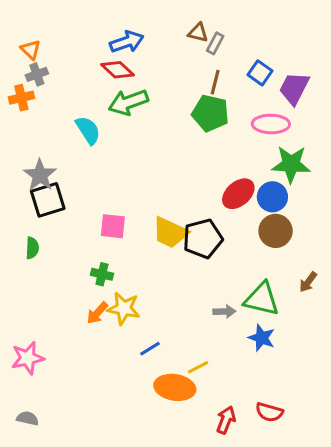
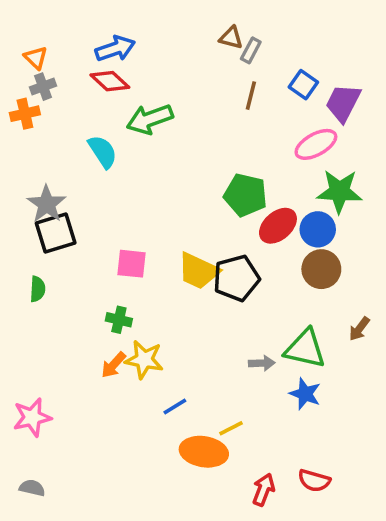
blue arrow: (127, 42) -> (115, 49), moved
red diamond: (117, 70) -> (110, 81), moved
green pentagon: (210, 113) -> (245, 195), moved
pink ellipse: (271, 124) -> (316, 144), turned -30

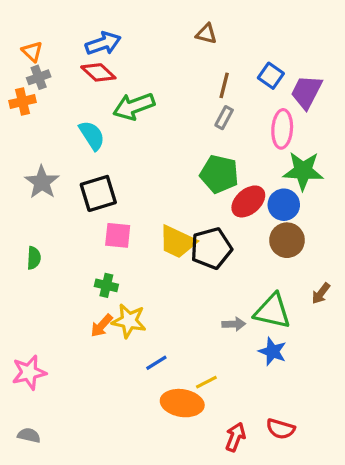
gray rectangle: (251, 50) -> (224, 118), moved
pink ellipse: (316, 144) -> (282, 129), turned -57
black square: (56, 233) -> (98, 193), moved

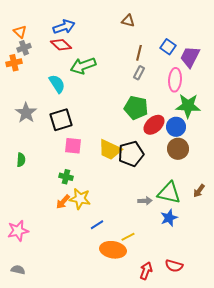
brown arrow: (321, 293) -> (199, 191), moved
blue star: (272, 351) -> (169, 218), turned 30

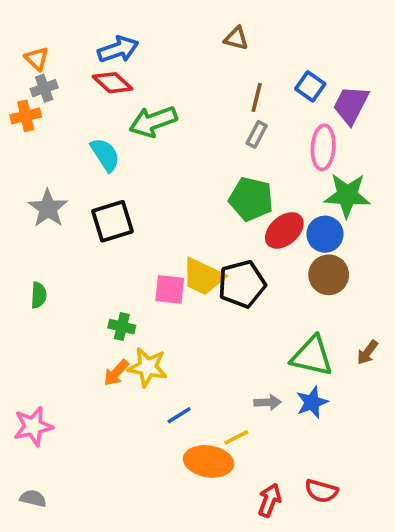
pink square: (73, 146) -> (170, 290), moved
gray arrow: (145, 201) -> (268, 402), moved

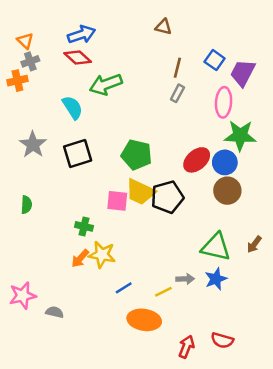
green pentagon: (251, 199) -> (136, 155), moved
yellow line: (236, 437) -> (163, 292), moved
gray semicircle: (33, 498) -> (55, 312), moved

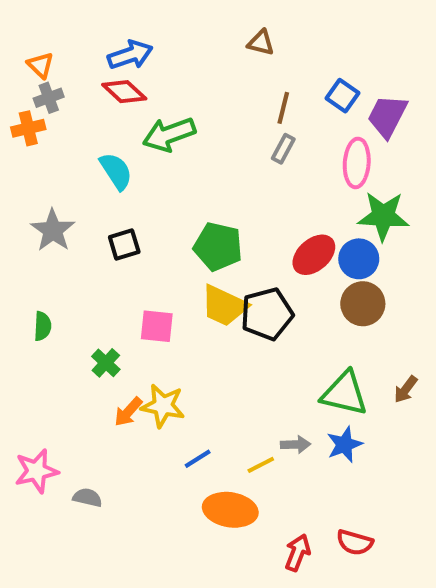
black square: (78, 153) -> (124, 245), size x0.7
pink square: (117, 201) -> (157, 326), moved
green cross: (84, 226) -> (106, 363), moved, turned 30

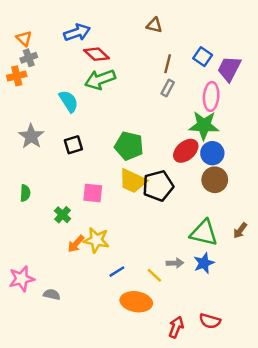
red diamond: (124, 92) -> (96, 54), moved
green star: (383, 216) -> (204, 125), moved
yellow line: (261, 465) -> (154, 275), turned 70

